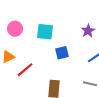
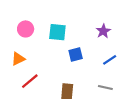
red line: (25, 70) -> (30, 81), moved

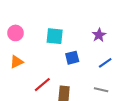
pink circle: (26, 29) -> (16, 33), moved
red line: (30, 81) -> (42, 85), moved

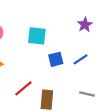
purple star: (99, 35) -> (85, 25), moved
blue line: (105, 63) -> (80, 59), moved

